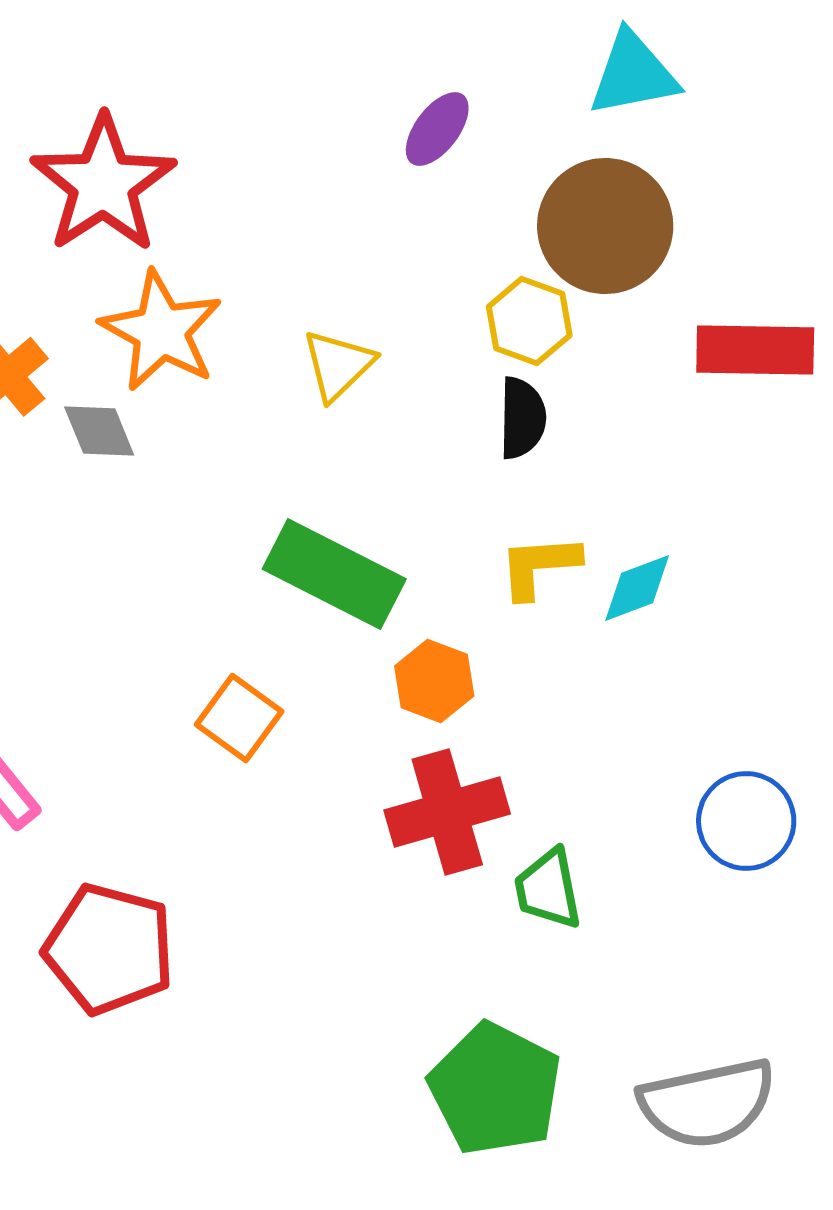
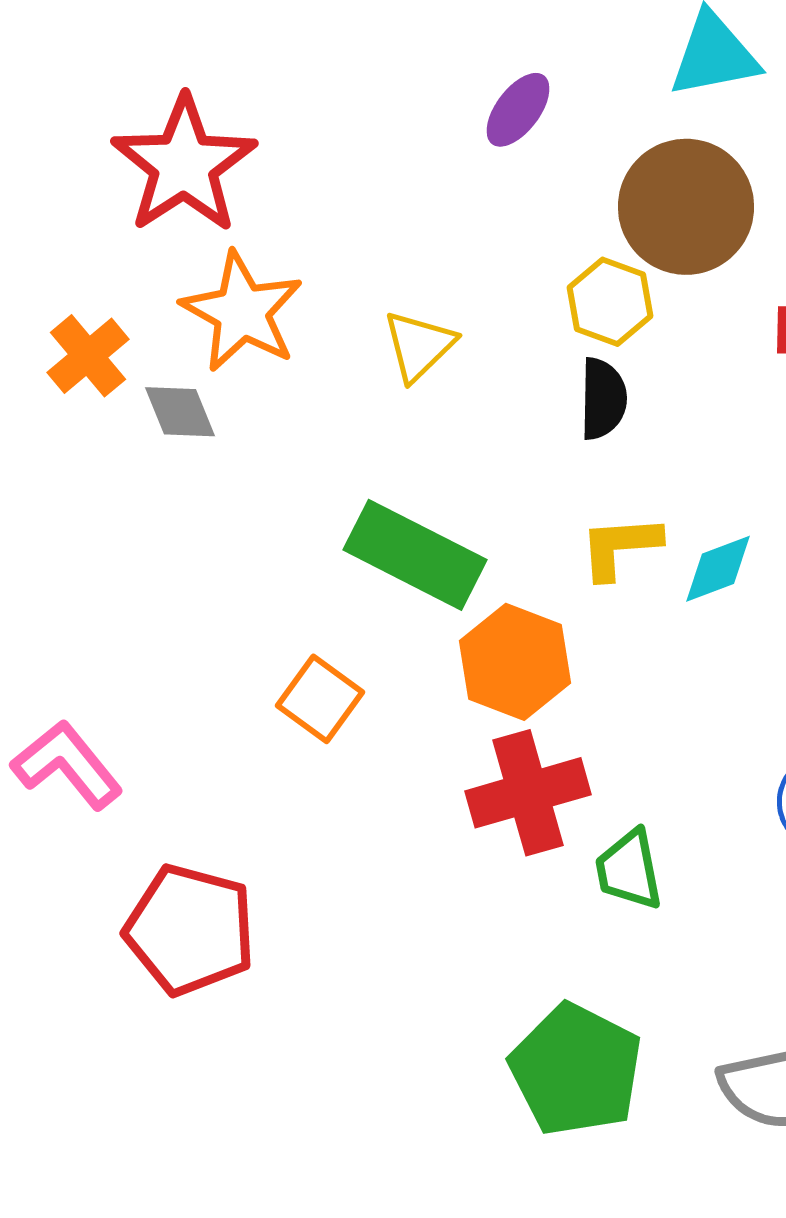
orange hexagon: (434, 681) -> (515, 662), size x1.4

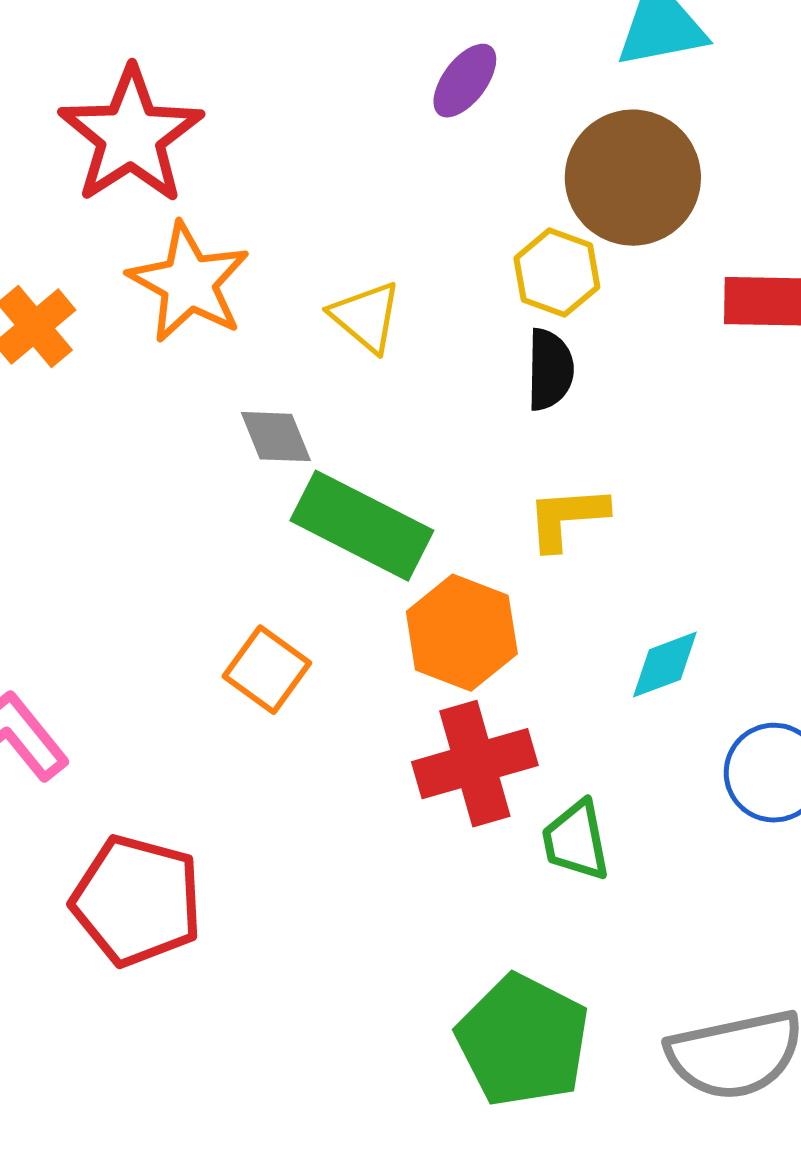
yellow triangle: (419, 346) -> (366, 317), turned -36
gray diamond: (180, 412) -> (276, 437), moved
cyan diamond: (718, 569) -> (665, 665), moved

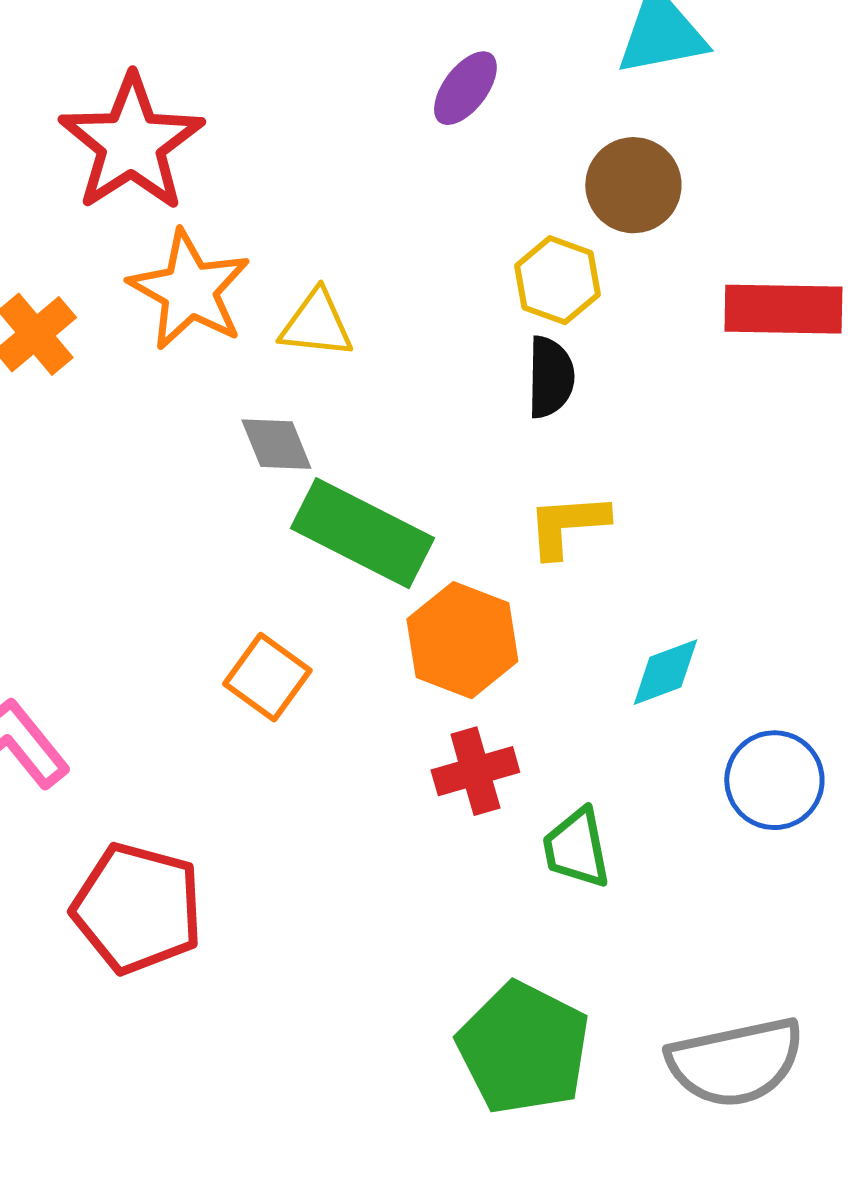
brown circle: (633, 178) -> (633, 185), size x0.7
yellow triangle: (366, 317) -> (316, 324), moved, turned -34
red cross: (475, 764) -> (475, 771), size x0.7

